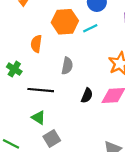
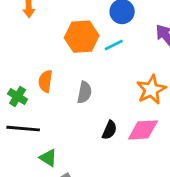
orange semicircle: (36, 44) -> (45, 81), moved
black line: (41, 90) -> (23, 129), moved

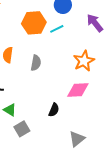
black semicircle: (110, 130) -> (54, 110), moved

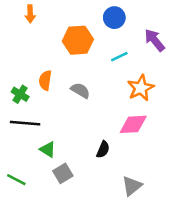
cyan line: (57, 29) -> (119, 57), moved
gray semicircle: (36, 63) -> (80, 90), turned -70

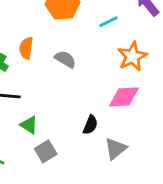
gray triangle: (132, 186) -> (116, 149), moved

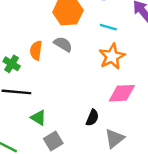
cyan line: (109, 22) -> (108, 27), turned 42
orange star: (132, 56) -> (112, 56), moved
gray semicircle: (65, 59) -> (63, 44), moved

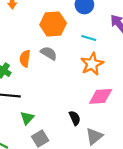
green triangle: (39, 118) -> (27, 118), turned 40
black semicircle: (92, 118) -> (75, 118), turned -48

